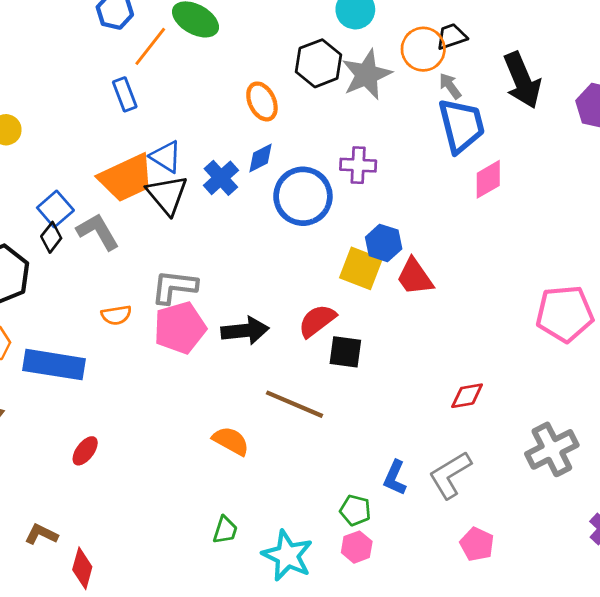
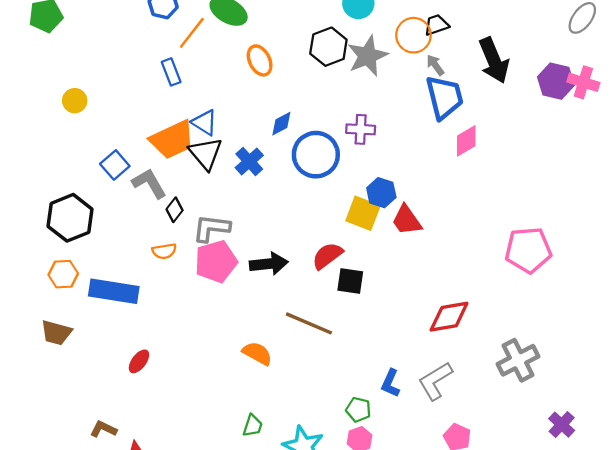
orange ellipse: (262, 101) -> (260, 60), moved
blue cross: (221, 178) -> (249, 162), moved
black diamond: (51, 237) -> (175, 210), moved
red diamond: (467, 396) -> (449, 317), size x1.5

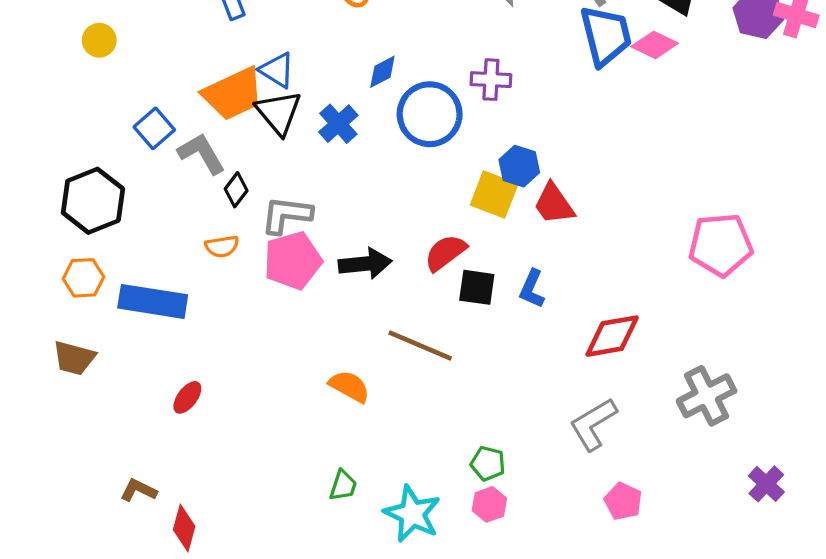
pink diamond: (466, 141) -> (655, 45), moved, turned 56
blue L-shape: (390, 383) -> (532, 289), moved

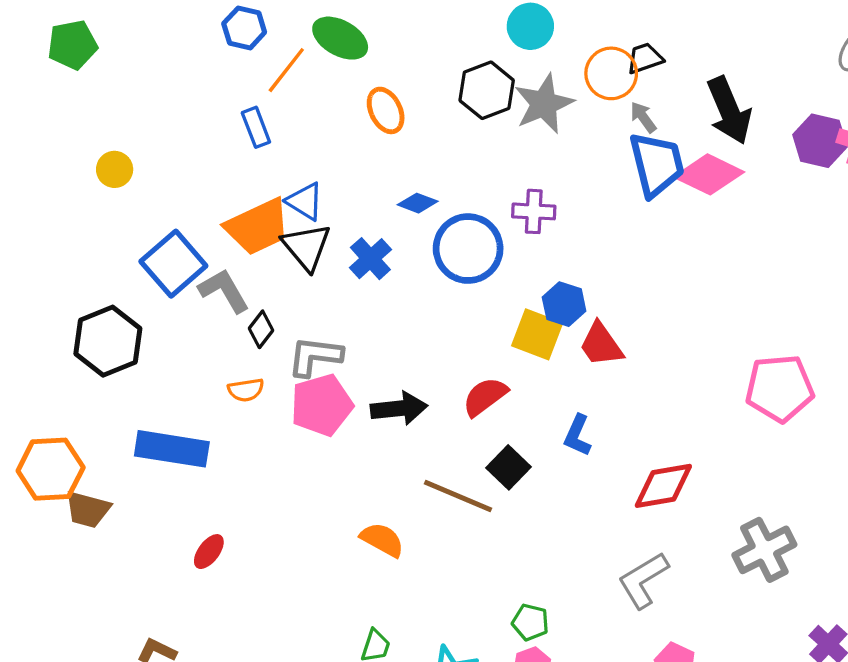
pink diamond: (655, 45) -> (709, 174), size x1.4
blue diamond: (382, 72) -> (418, 203), turned 48
blue square: (154, 128) -> (173, 264), size x1.5
orange hexagon: (83, 278) -> (51, 469), moved, size x1.5
black square: (477, 287) -> (508, 467), moved, turned 36

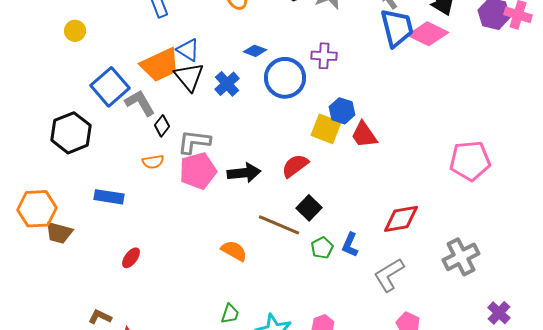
blue L-shape: (578, 435) -> (350, 245), moved
blue rectangle: (172, 449) -> (109, 197), size x0.7
green pentagon: (530, 622) -> (322, 248), moved, turned 30

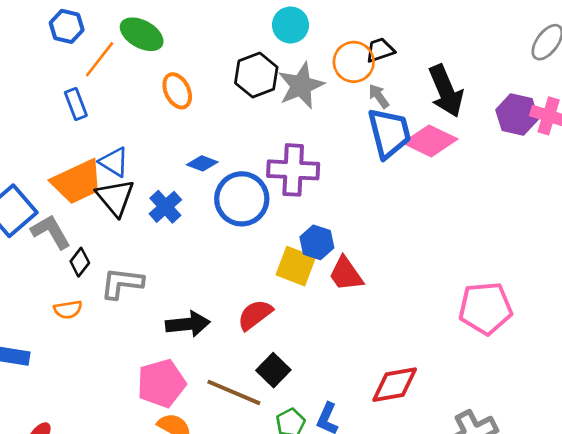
purple cross: (324, 56) -> (293, 170), size x1.5
pink pentagon: (198, 171) -> (161, 383), moved

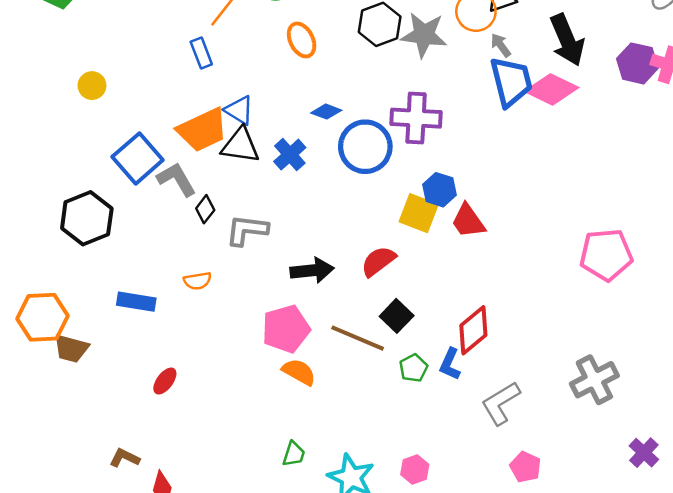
gray star: (301, 86) -> (424, 35), turned 30
black triangle: (115, 198) -> (240, 145), turned -42
orange semicircle: (68, 310) -> (197, 281), moved
red diamond: (395, 385) -> (473, 330), moved, turned -30

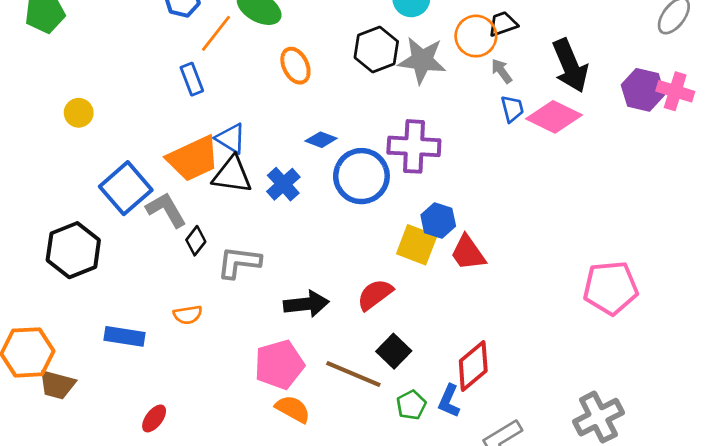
blue trapezoid: (511, 82) -> (512, 109), size x0.5

